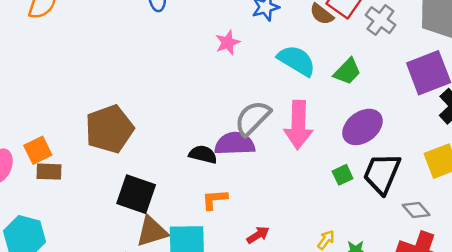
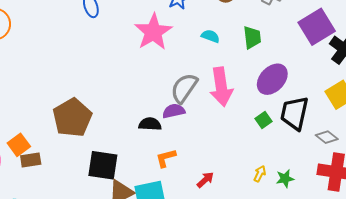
pink star: (228, 42) -> (153, 32), size x1.8
cyan semicircle: (297, 61) -> (210, 36), size x0.6
green trapezoid: (347, 71) -> (252, 37), turned -40
purple semicircle: (235, 144) -> (174, 111), size x0.7

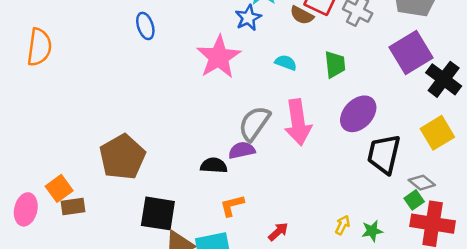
green square: (263, 120) -> (414, 200), moved

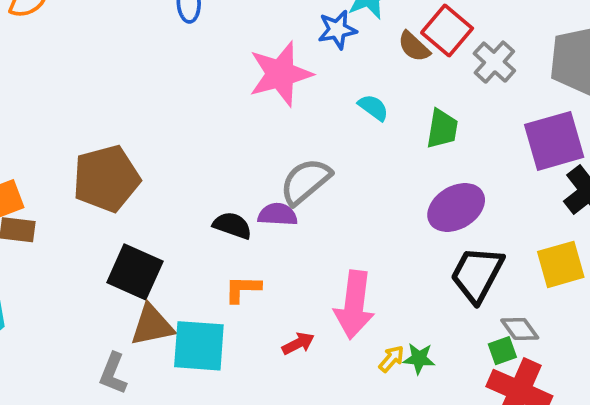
pink arrow: (298, 122) -> (354, 305), moved
green star: (372, 231) -> (419, 359), moved

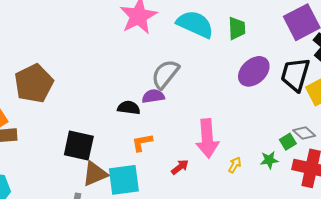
cyan semicircle: (373, 107) -> (195, 24), size x2.0
brown pentagon: (106, 179) -> (34, 83), moved
black trapezoid: (477, 274) -> (295, 74), moved
green square: (502, 351) -> (288, 142), moved
green star: (419, 359) -> (269, 160), moved

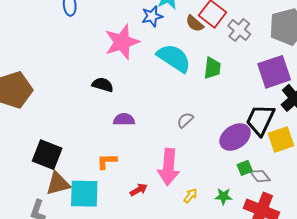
purple ellipse: (254, 71) -> (235, 137), moved
gray semicircle: (165, 74) -> (185, 120), moved, size x0.6
black semicircle: (129, 108) -> (103, 85), moved
green square: (288, 142) -> (245, 168), moved

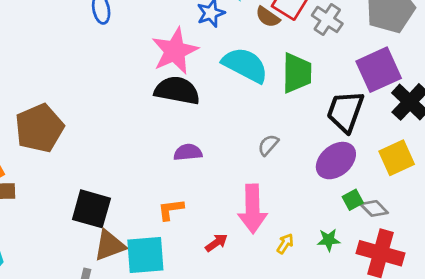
green trapezoid: (212, 68) -> (297, 73), size x1.4
black semicircle: (103, 85) -> (177, 90), moved, size x1.6
black trapezoid: (260, 120) -> (345, 111), moved

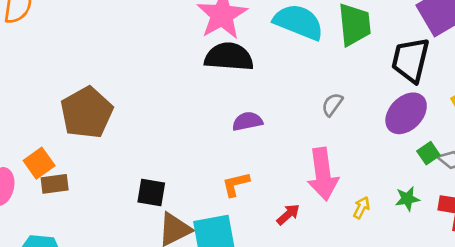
black square: (91, 209) -> (151, 192), size x0.7

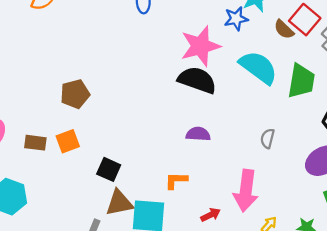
gray semicircle: (332, 104) -> (267, 138), turned -36
brown pentagon: (87, 113) -> (75, 94), size x0.7
orange square: (39, 163) -> (68, 141), moved

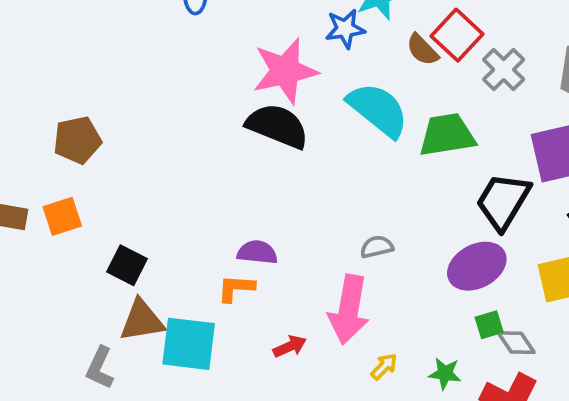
green trapezoid: (301, 81) -> (447, 135), turned -111
purple semicircle: (198, 134) -> (257, 252), moved
gray semicircle: (267, 138) -> (377, 247), moved, turned 60

